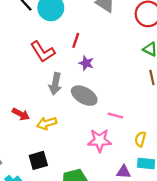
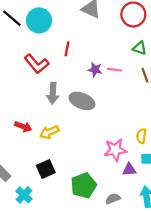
purple star: (86, 63) -> (95, 70), moved
pink line: (115, 115) -> (115, 70), moved
pink star: (100, 140) -> (115, 150), moved

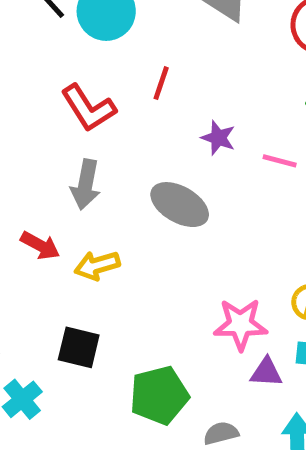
pink line: (115, 70) -> (280, 161), moved
gray arrow: (53, 93) -> (86, 185), moved
black square: (46, 169) -> (79, 347), turned 30

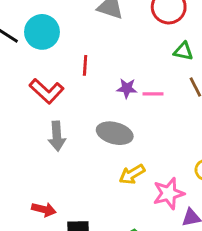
pink line: (280, 161) -> (153, 94), moved
red arrow: (40, 245) -> (44, 209), moved
yellow arrow: (97, 265) -> (132, 174), moved

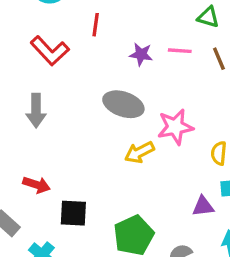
pink line: (153, 94) -> (180, 51), moved
gray arrow: (57, 136) -> (36, 111), moved
pink star: (169, 193) -> (175, 127), moved

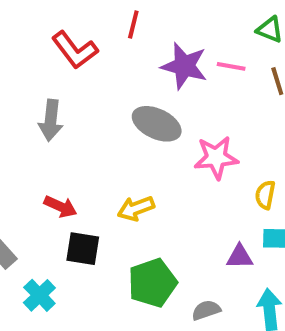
purple star: (141, 54) -> (184, 66), size x1.6
yellow arrow: (139, 152) -> (136, 208), moved
red arrow: (37, 185) -> (60, 207), moved

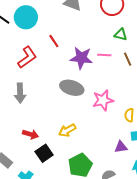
red line: (133, 25) -> (54, 41), turned -40
red L-shape: (75, 50) -> (27, 57), turned -80
black square: (83, 249) -> (44, 153), turned -36

